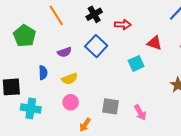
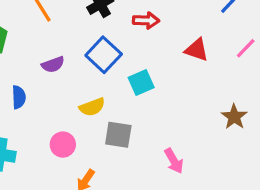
cyan square: (136, 63) -> (141, 82), moved
yellow semicircle: (70, 79) -> (92, 107), moved
gray square: (111, 106) -> (118, 135), moved

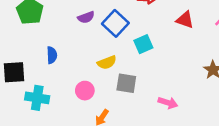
purple semicircle: (53, 65) -> (86, 17), moved
pink arrow: (174, 161) -> (168, 103), turned -42

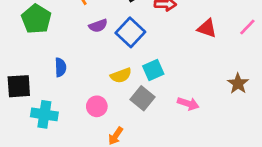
cyan square: (143, 44) -> (153, 70), moved
gray square: (126, 83) -> (142, 98), turned 30
pink arrow: (168, 103) -> (188, 104), moved

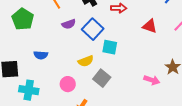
blue semicircle: (60, 67) -> (41, 55), turned 96
cyan square: (153, 70) -> (110, 47), moved, turned 35
pink arrow: (188, 104) -> (152, 80), moved

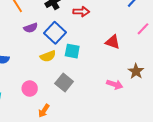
red triangle: (150, 26) -> (113, 42), moved
yellow semicircle: (86, 61) -> (48, 56), moved

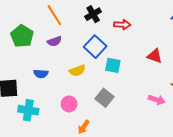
purple semicircle: (31, 28) -> (54, 41), moved
yellow semicircle: (48, 56) -> (77, 71), moved

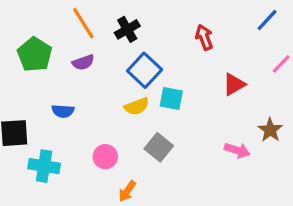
black cross: (93, 14) -> (127, 29), moved
red arrow: (122, 25) -> (204, 37), moved, turned -112
red triangle: (155, 56) -> (234, 84), turned -49
yellow semicircle: (77, 71) -> (137, 106), moved

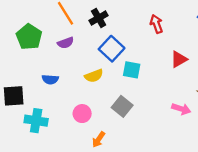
yellow semicircle: (137, 106) -> (94, 76), moved

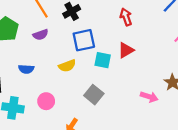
blue square: (112, 49) -> (84, 40), turned 35
red triangle: (179, 59) -> (126, 50), moved
pink circle: (82, 114) -> (46, 101), moved

